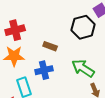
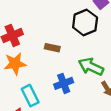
blue cross: (44, 70) -> (64, 83), moved

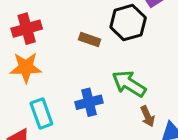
brown rectangle: (52, 48) -> (90, 40), moved

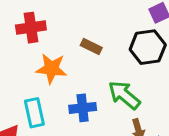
black hexagon: (128, 23) -> (148, 47), moved
orange star: (26, 67) -> (51, 69), moved

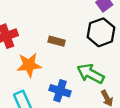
blue cross: (83, 108) -> (60, 91), turned 36

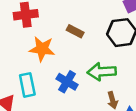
green arrow: (90, 74) -> (102, 72), turned -44

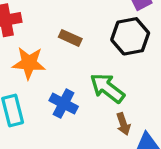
green arrow: (102, 72) -> (107, 88), turned 44

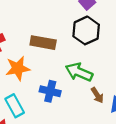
brown rectangle: (70, 38) -> (43, 43), size x1.5

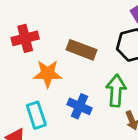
green arrow: (79, 72) -> (116, 91), turned 60

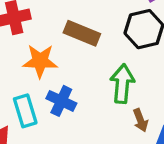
blue cross: (79, 106) -> (61, 101), moved

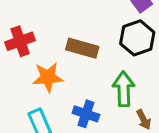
blue cross: (61, 101) -> (86, 114), moved

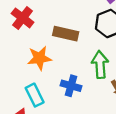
red cross: (20, 41) -> (23, 18), moved, turned -30

